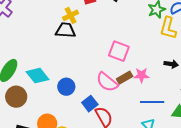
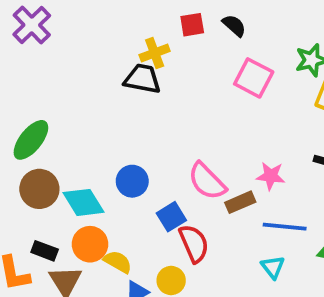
pink square: (119, 51) -> (254, 78), moved
cyan diamond: (37, 76) -> (83, 202), moved
brown rectangle: (125, 78) -> (240, 202), moved

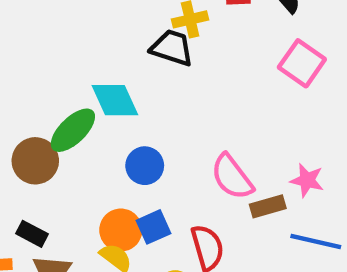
green ellipse: (31, 140) -> (73, 130), moved
cyan diamond: (83, 202) -> (115, 100), moved
blue square: (171, 217) -> (153, 227), moved
orange circle: (90, 244) -> (121, 230), moved

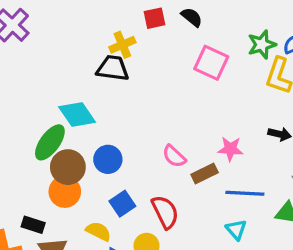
brown circle: (35, 161) -> (68, 167), moved
pink semicircle: (232, 177) -> (174, 156), size x0.7
orange circle: (121, 230) -> (65, 192), moved

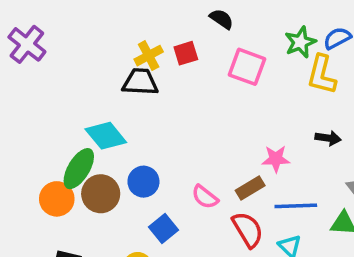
red square: (155, 18) -> (186, 53), moved
pink semicircle: (174, 156) -> (205, 197), moved
orange circle: (65, 192) -> (57, 199), moved
red semicircle: (165, 212) -> (248, 230), moved

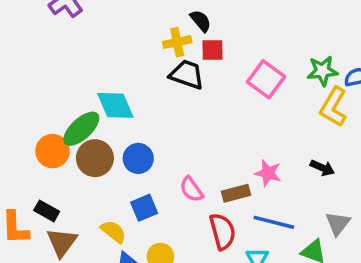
black semicircle: (222, 19) -> (201, 21), moved
black trapezoid: (140, 82) -> (187, 75), moved

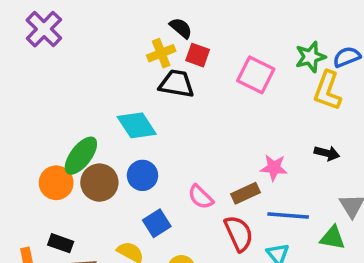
red square: (213, 50) -> (198, 55), turned 30
cyan diamond: (115, 105) -> (137, 125), moved

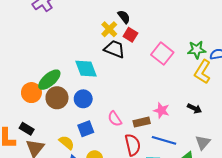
yellow cross: (161, 53) -> (109, 29), turned -35

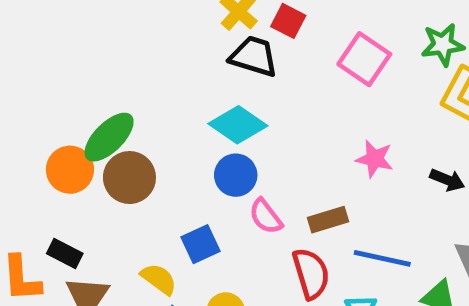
cyan diamond: (86, 69) -> (238, 125), moved, turned -30
blue circle: (83, 99) -> (236, 175), moved
pink star: (161, 110) -> (375, 159), moved

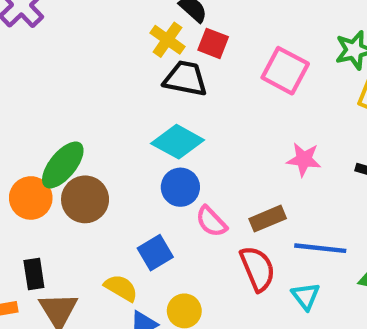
black rectangle: (65, 254) -> (34, 274), turned 60

